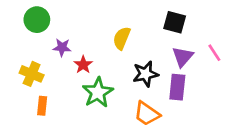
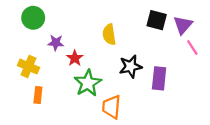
yellow semicircle: (122, 38) -> (109, 34), turned -30
purple triangle: (183, 57) -> (183, 25), moved
orange trapezoid: (147, 114) -> (112, 107), moved, turned 60

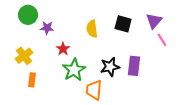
black square: (157, 20) -> (123, 24), moved
purple star: (56, 43) -> (47, 28), moved
yellow cross: (28, 66) -> (24, 56), turned 30
black star: (131, 66) -> (110, 67), moved

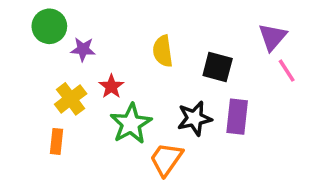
black square: (123, 24) -> (218, 67), moved
yellow cross: (24, 56) -> (71, 99), moved
orange trapezoid: (94, 90) -> (166, 159), turned 30

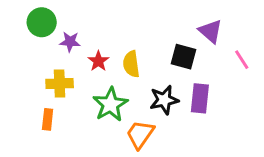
purple triangle: (273, 37) -> (210, 31), moved, turned -30
yellow semicircle: (163, 51) -> (131, 64), moved
red star: (111, 87) -> (98, 61), moved
yellow cross: (71, 99) -> (60, 83), turned 35

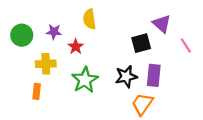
green circle: (42, 22) -> (22, 35), moved
black square: (184, 57) -> (141, 43), turned -30
yellow semicircle: (131, 64) -> (89, 19), moved
orange trapezoid: (140, 134) -> (142, 104), moved

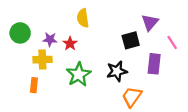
purple triangle: (162, 24) -> (150, 22), turned 30
purple star: (54, 32) -> (50, 39), moved
purple rectangle: (154, 75) -> (154, 64), moved

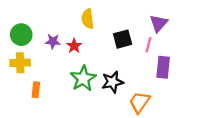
black square: (131, 40) -> (123, 39), moved
pink line: (172, 43) -> (148, 45), moved, turned 48
yellow cross: (42, 60) -> (20, 63), moved
black star: (117, 71) -> (112, 82), moved

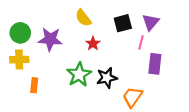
yellow semicircle: (88, 19) -> (83, 18), turned -30
black square: (123, 39) -> (123, 23), moved
purple star: (53, 41) -> (50, 39), size x1.6
red star: (74, 46) -> (93, 44), moved

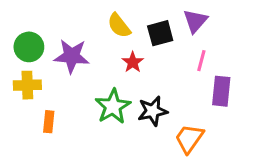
purple triangle: (151, 22) -> (195, 21), moved
black square: (123, 23) -> (160, 33), moved

